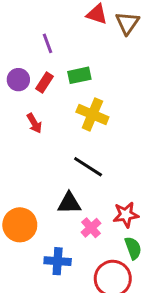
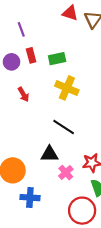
purple line: (47, 43) -> (21, 29), moved
red rectangle: (45, 83) -> (31, 55), moved, turned -48
blue cross: (58, 261) -> (30, 198), moved

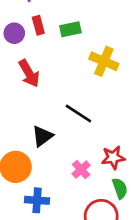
yellow cross: (67, 88) -> (104, 61), moved
red arrow: (23, 94) -> (29, 73), size x1.5
black triangle: (50, 154) -> (42, 136), moved, turned -36

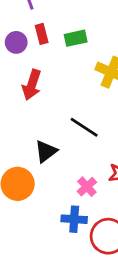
red arrow: (29, 73) -> (32, 85), turned 48
blue cross: (37, 200) -> (74, 219), moved

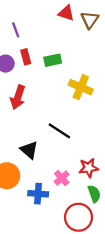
black triangle: (46, 151) -> (29, 150), turned -42
blue cross: (74, 219) -> (38, 194), moved

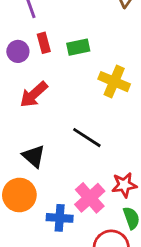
red arrow: (18, 97) -> (34, 94), turned 30
black triangle: (29, 150) -> (34, 156), moved
pink cross: (62, 178) -> (90, 198), size x1.5

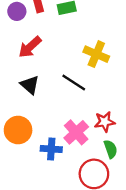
yellow cross: (114, 82) -> (96, 54), moved
black triangle: (34, 156) -> (30, 85), moved

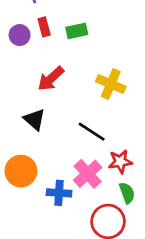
red arrow: (30, 47) -> (51, 79), moved
black line: (74, 83) -> (92, 132), moved

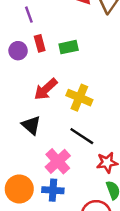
yellow cross: (111, 84) -> (79, 98), moved
orange circle: (21, 171) -> (19, 189), moved
pink cross: (88, 174) -> (58, 161), moved

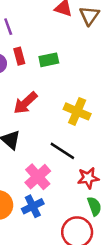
yellow cross: (79, 98) -> (77, 111), moved
blue cross: (53, 190) -> (33, 206), turned -30

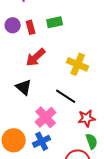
red rectangle: (19, 56) -> (31, 27), moved

